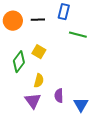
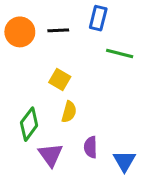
green diamond: (19, 62) -> (29, 124), moved
yellow semicircle: (39, 81) -> (69, 112), moved

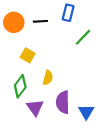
green line: (120, 53) -> (83, 37), turned -60
yellow square: (60, 80) -> (28, 55), moved
purple semicircle: (91, 147) -> (63, 102), size x1.5

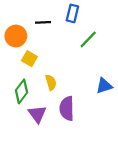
orange circle: (14, 22) -> (16, 36), moved
yellow semicircle: (48, 78) -> (51, 82), turned -32
blue triangle: (86, 112) -> (104, 86), moved, turned 42

